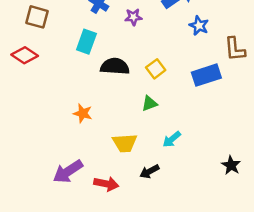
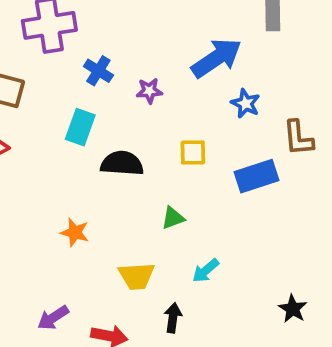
yellow square: (156, 69) -> (193, 153), moved, turned 36
purple arrow: (68, 171) -> (53, 318), size x0.7
black arrow: (149, 171) -> (173, 318), turned 126

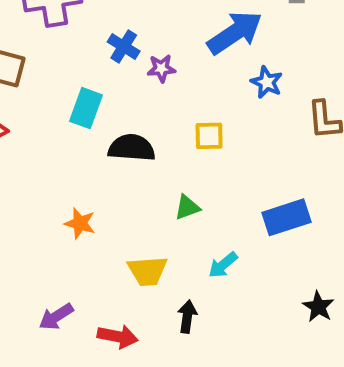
blue cross: (98, 71) -> (124, 46), moved
blue rectangle: (256, 176) -> (287, 217), moved

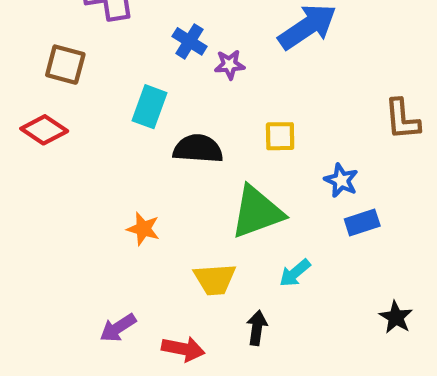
blue star: (267, 82) -> (341, 180), moved
green triangle: (187, 207) -> (257, 212), size x2.0
blue rectangle: (287, 217) -> (362, 222), size x0.7

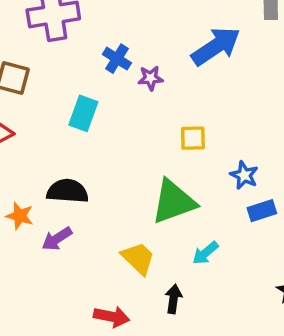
black semicircle: (198, 149) -> (67, 191), moved
orange star: (143, 229) -> (20, 216), moved
yellow trapezoid: (215, 279) -> (138, 258), turned -132
purple arrow: (118, 328) -> (57, 239), moved

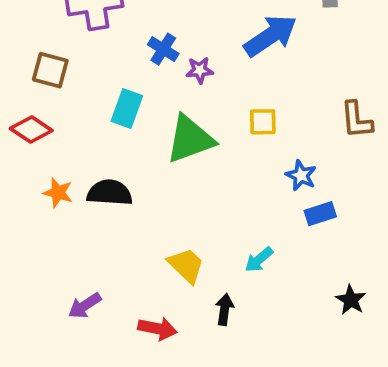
yellow square: (193, 138) -> (263, 122), moved
green triangle: (173, 202) -> (190, 139), moved
orange star: (20, 216) -> (58, 193), moved
purple arrow: (57, 239) -> (85, 306), moved

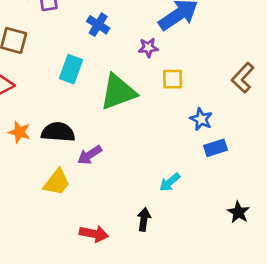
purple star: (200, 70) -> (148, 48), moved
brown L-shape: (357, 120) -> (243, 78), turned 48
yellow trapezoid: (186, 265) -> (57, 182), moved, turned 84
purple arrow: (85, 306) -> (90, 155), moved

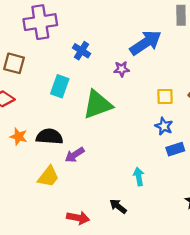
yellow square: (173, 79) -> (165, 96), moved
cyan arrow: (170, 182) -> (139, 177), turned 120
black arrow: (144, 219) -> (118, 206), turned -60

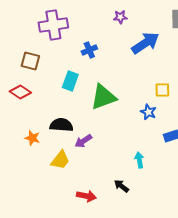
blue cross: (81, 51) -> (89, 50), turned 35
purple star: (122, 69) -> (120, 17), moved
blue star: (164, 126) -> (148, 112), moved
orange star: (19, 137) -> (32, 138), moved

